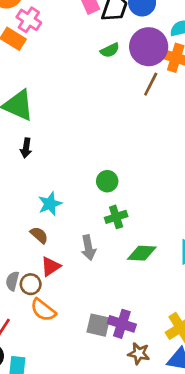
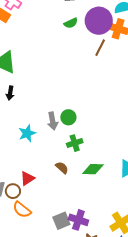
brown semicircle: (39, 235) -> (62, 168), moved
gray arrow: (89, 248) -> (53, 121), moved
gray square: (98, 325) -> (61, 221), turned -36

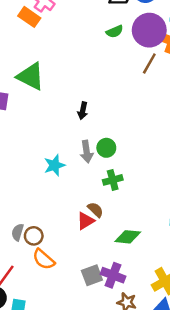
black arrow: (10, 93) -> (83, 111), moved
green diamond: (93, 169) -> (128, 237), moved
red triangle: (27, 178) -> (86, 221), moved

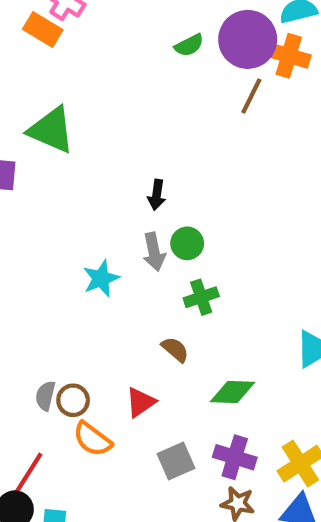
black arrow: (83, 111) -> (157, 195), moved
red triangle: (86, 221) -> (141, 402), moved
purple cross: (113, 275) -> (235, 457), moved

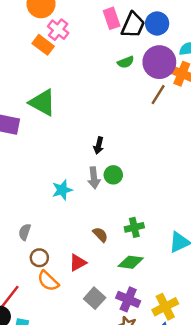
green cross: (201, 297) -> (134, 227), moved
gray semicircle: (45, 396) -> (25, 232), moved
gray square: (176, 461) -> (95, 298), turned -30

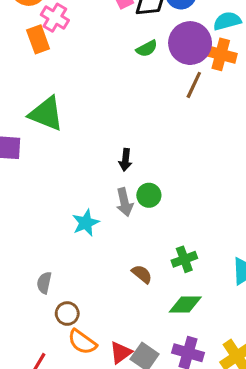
orange rectangle: (43, 45) -> (38, 39), turned 40
red triangle: (78, 263) -> (121, 353), moved

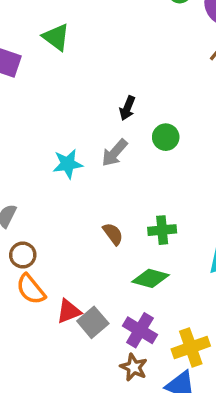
green triangle: (46, 114) -> (56, 37), size x0.7
green circle: (149, 195) -> (166, 137), moved
gray arrow: (124, 202) -> (115, 153), turned 40

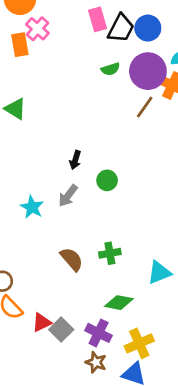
cyan star: (68, 164) -> (32, 207), turned -30
brown semicircle: (113, 234) -> (72, 259), size x1.4
green diamond: (150, 278) -> (119, 303), moved

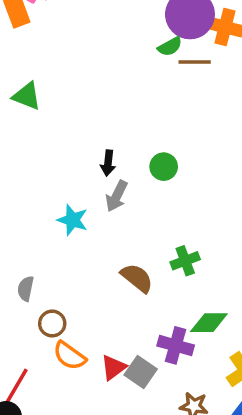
green semicircle: (110, 69) -> (170, 47), moved
brown line: (145, 107) -> (195, 62), turned 65
black arrow: (75, 160) -> (108, 163), moved
purple cross: (99, 333) -> (176, 345), moved

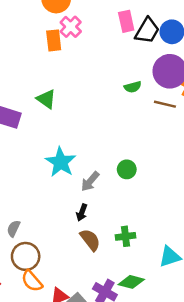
green semicircle: (170, 47) -> (133, 87), moved
black arrow: (108, 163) -> (82, 212), moved
cyan star: (73, 220) -> (61, 162), moved, size x1.4
brown circle: (52, 323) -> (26, 256), size x1.5

